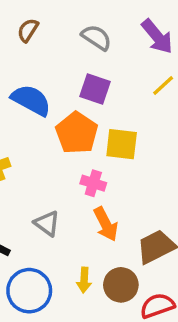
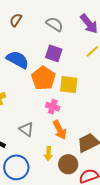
yellow arrow: (84, 280) -> (48, 154), moved

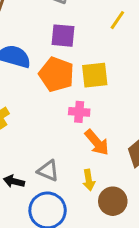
gray triangle: (26, 129) -> (48, 171), moved
brown circle: (68, 164) -> (113, 201), moved

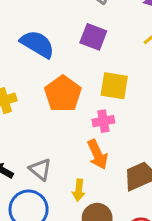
orange pentagon: (56, 74) -> (63, 94), moved
pink cross: (79, 112) -> (103, 121), moved, turned -30

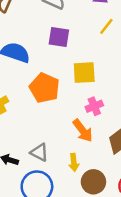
pink cross: (103, 121) -> (94, 106), moved

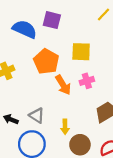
purple square: (59, 37) -> (52, 20), moved
orange arrow: (83, 131) -> (63, 85), moved

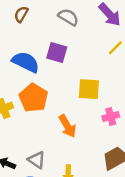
orange pentagon: (46, 61) -> (33, 98), moved
pink cross: (87, 81) -> (111, 117), moved

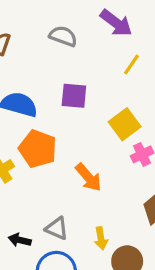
purple square: (57, 52) -> (74, 96), moved
yellow square: (89, 89) -> (125, 124), moved, turned -30

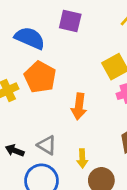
purple square: (74, 96) -> (70, 21), moved
orange arrow: (88, 177) -> (79, 106), turned 40

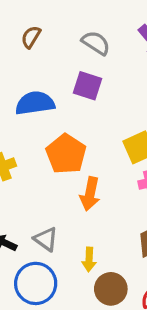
blue semicircle: (30, 38) -> (35, 103), turned -36
orange pentagon: (40, 77) -> (66, 154), moved

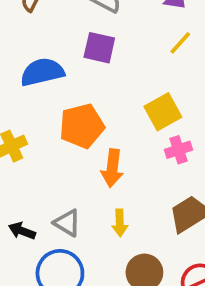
orange pentagon: (66, 154) -> (82, 126), turned 30
yellow arrow: (89, 259) -> (120, 223), moved

